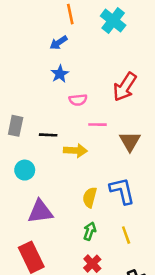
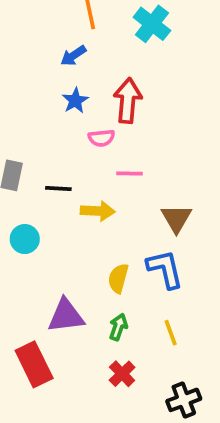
red arrow: (125, 87) -> (128, 101), moved, turned 152
brown triangle: (130, 141) -> (176, 218), moved
purple triangle: (40, 212) -> (66, 316), moved

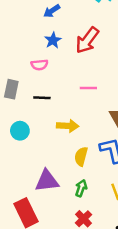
red arrow: (128, 101) -> (87, 40), turned -148
pink semicircle: (101, 138) -> (39, 65), moved
yellow arrow: (98, 211) -> (68, 126), moved

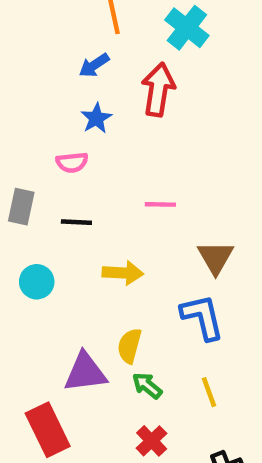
red arrow: (87, 40) -> (158, 90), moved, turned 152
yellow semicircle: (81, 156) -> (129, 346), moved
green arrow: (81, 188) -> (147, 386), turned -70

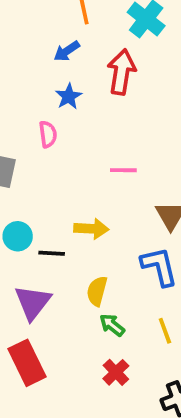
pink semicircle: (72, 162) -> (48, 134), turned -92
black line: (76, 222) -> (52, 253), moved
purple triangle: (85, 372) -> (33, 302), moved, turned -45

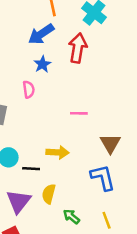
blue arrow: (67, 51) -> (41, 34), size x1.5
yellow semicircle: (97, 291) -> (49, 194), moved

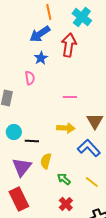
yellow arrow: (58, 152) -> (66, 128), moved
blue L-shape: (103, 177) -> (89, 148), turned -30
yellow line: (107, 220) -> (92, 182), turned -32

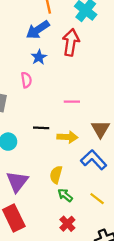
black line: (32, 141) -> (41, 128), moved
yellow semicircle: (46, 161) -> (56, 175), moved

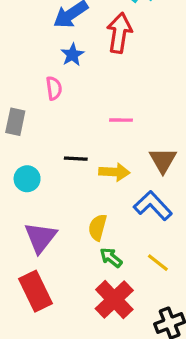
red cross: (67, 224) -> (114, 300), size x1.6

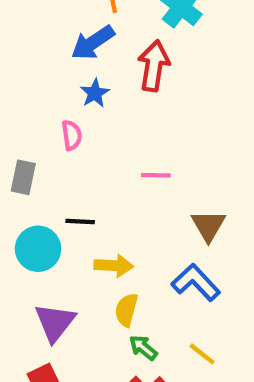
black line: (76, 159) -> (80, 221), moved
yellow arrow: (114, 172) -> (114, 266), moved
cyan circle: (27, 179) -> (38, 249), size x1.4

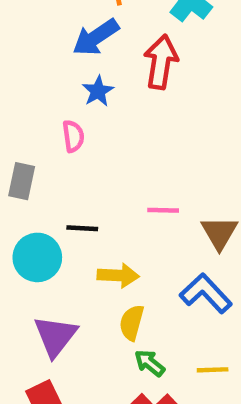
pink line: (156, 175) -> (163, 210), moved
yellow line: (202, 354) -> (213, 370), turned -40

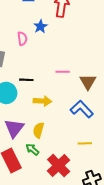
blue star: (98, 91) -> (40, 26), moved
yellow semicircle: (132, 323) -> (38, 130), moved
green arrow: (150, 363) -> (32, 149), moved

